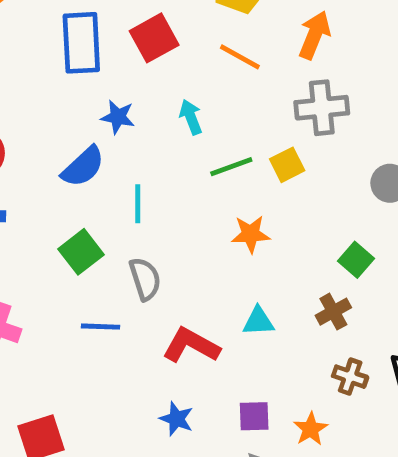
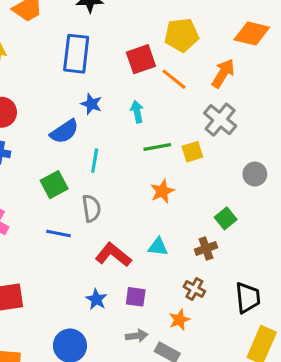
red square: (154, 38) -> (141, 59), moved
gray cross: (322, 108) -> (220, 120), turned 36
orange star: (251, 234) -> (162, 191), turned -30
brown cross: (350, 377) -> (194, 289), moved
purple square: (254, 416) -> (136, 297), moved

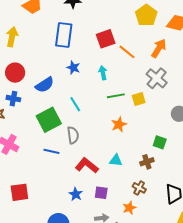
yellow pentagon: (182, 35) -> (146, 15), moved, turned -30
blue semicircle: (64, 131) -> (45, 85), moved
cyan line: (95, 160) -> (75, 104), turned -42
green square: (54, 185) -> (49, 120), size x1.4
green square: (226, 218) -> (160, 142), turned -32

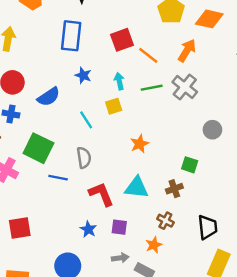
green line: (116, 96) -> (152, 88), moved
yellow square: (139, 99) -> (114, 106), moved
green square: (49, 120) -> (38, 148), moved, turned -35
cyan triangle: (116, 160) -> (136, 188), size x1.5
red L-shape: (87, 165) -> (101, 194), turned 30

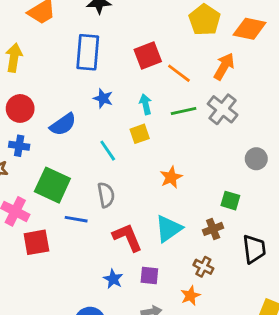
cyan triangle: (136, 188) -> (169, 229), turned -40
black trapezoid: (208, 227) -> (254, 249), moved
red square: (20, 228) -> (36, 242), moved

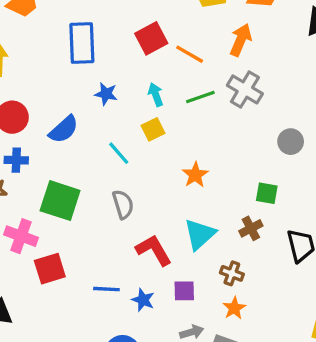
blue line: (76, 219) -> (106, 289), moved
brown cross: (203, 267) -> (232, 273), moved

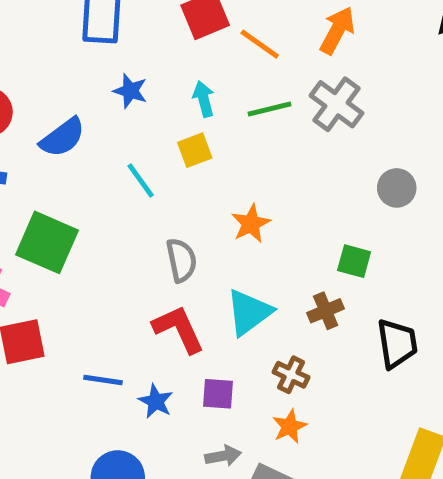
gray semicircle: (123, 204) -> (181, 260), moved

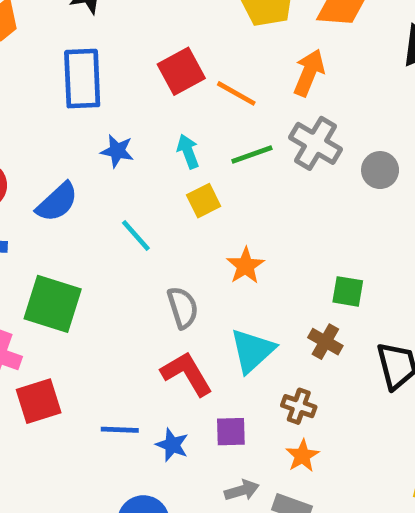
yellow square: (195, 150) -> (204, 201), moved
gray circle: (397, 188) -> (380, 170), moved
brown cross: (326, 311) -> (325, 342), turned -32

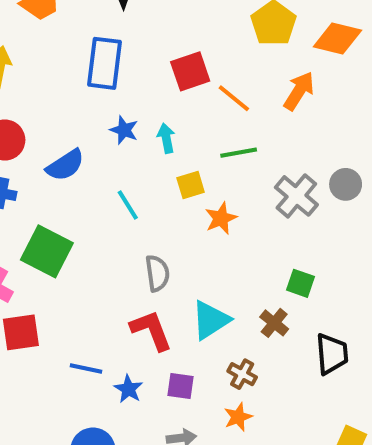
gray cross: (316, 143) -> (296, 196), moved
cyan arrow: (188, 151) -> (166, 138), moved
orange star: (245, 266) -> (221, 218), moved

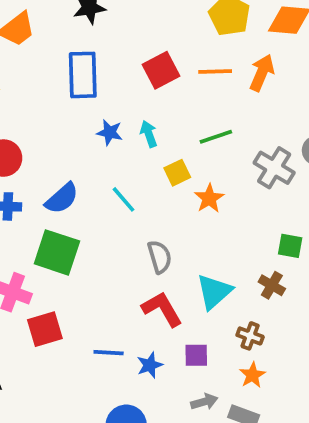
orange line: (234, 98) -> (215, 71), moved, turned -32
blue semicircle: (65, 165) -> (62, 198), moved
blue star: (128, 389) -> (150, 365), turned 30

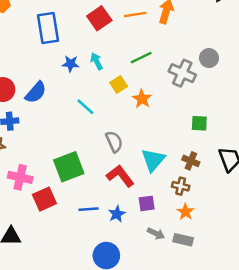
blue semicircle: (62, 198) -> (36, 92), moved
green square: (57, 252) -> (69, 167), moved, turned -32
brown cross: (272, 285) -> (191, 161), moved
gray arrow: (204, 402) -> (156, 234), turned 49

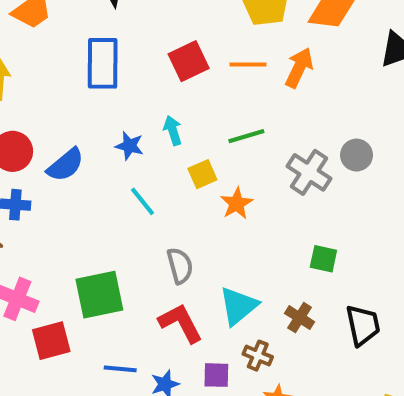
blue star: (71, 64) -> (129, 146), moved
brown cross: (181, 186) -> (258, 356), moved

